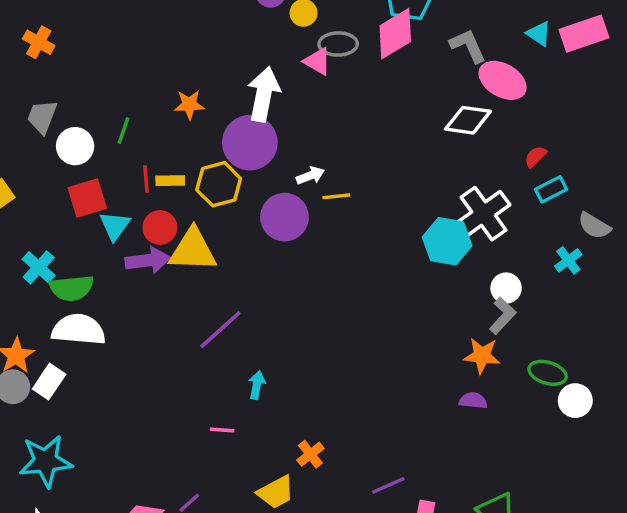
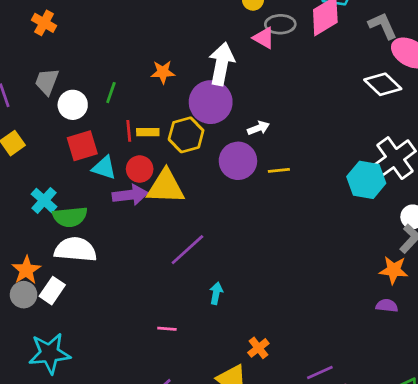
white diamond: (468, 120) -> (383, 84), turned 36
yellow line: (336, 196) -> (279, 170), moved
cyan triangle: (115, 226) -> (104, 168), turned -48
pink line: (222, 430) -> (167, 329), moved

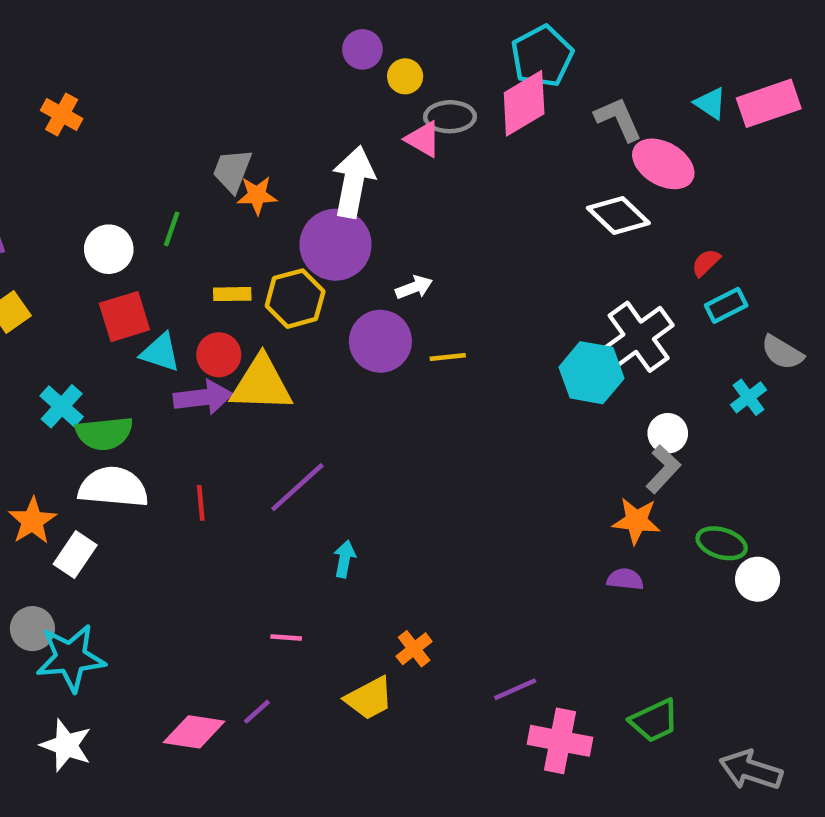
gray trapezoid: (47, 82) -> (232, 171), moved
red line: (129, 131) -> (201, 503), moved
gray circle: (24, 295) -> (32, 629), moved
pink line: (167, 329) -> (286, 638), moved

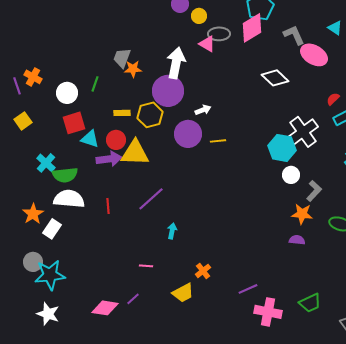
orange cross: (62, 114) -> (33, 77), moved
white diamond: (618, 216) -> (275, 78), moved
white circle: (668, 433) -> (291, 175), moved

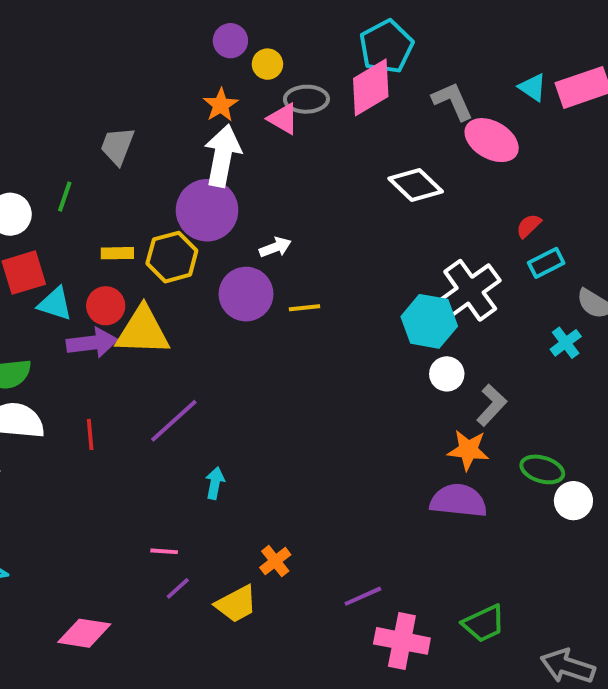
orange star: (133, 69) -> (221, 105), moved, turned -30
purple semicircle: (297, 240) -> (458, 501), size x1.8
purple line: (133, 299) -> (178, 588), moved

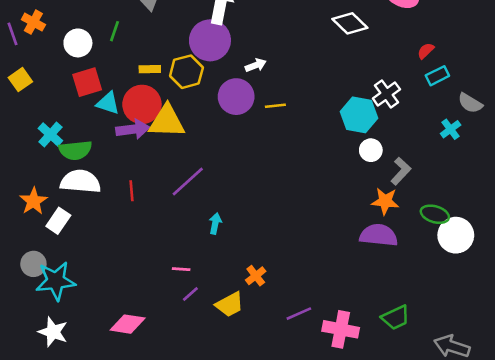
white cross: (470, 290) -> (386, 94), size x0.7
red circle: (106, 306) -> (142, 104), size x1.5
white circle: (573, 501) -> (456, 235), size x1.4
purple line: (363, 596) -> (299, 314), moved

